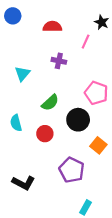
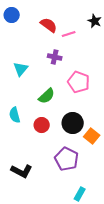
red semicircle: (52, 27) -> (49, 25), turned 36
pink line: (86, 42) -> (69, 34), moved, turned 48
pink pentagon: (96, 93) -> (79, 82), moved
black circle: (78, 120) -> (73, 123), moved

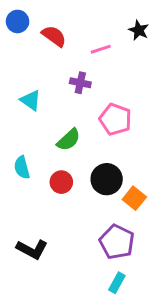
red semicircle: (49, 25) -> (54, 36), moved
cyan triangle: (21, 69) -> (31, 100), turned -35
purple pentagon: (67, 159) -> (117, 242), moved

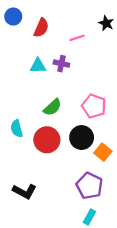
red semicircle: (54, 36) -> (41, 28), turned 78
cyan triangle: (31, 100) -> (38, 66), moved, turned -36
pink pentagon: (115, 119) -> (94, 106), moved
red circle: (61, 182) -> (47, 140), size x1.5

